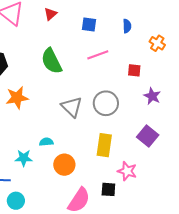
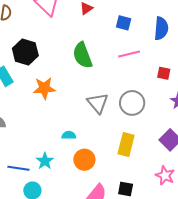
blue semicircle: (127, 26) -> (161, 28), size x1.6
cyan star: (24, 158) -> (45, 161), moved, turned 30
pink star: (127, 171) -> (165, 175), moved

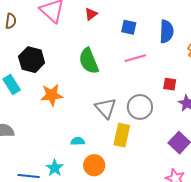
red square: (164, 73) -> (170, 84), moved
yellow rectangle: (126, 145) -> (122, 135), moved

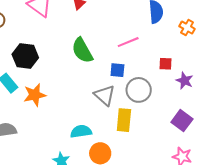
blue square: (129, 27) -> (117, 70), moved
orange star: (52, 95) -> (35, 95), moved
cyan semicircle: (78, 141) -> (81, 131), size x1.5

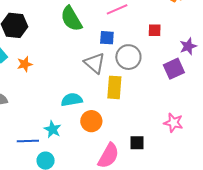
purple star: (185, 81) -> (188, 46), moved, turned 30
orange star: (35, 95) -> (25, 64), size x0.7
purple square: (182, 121) -> (174, 69), moved, turned 30

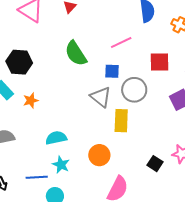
red square: (155, 30) -> (159, 62), size x1.5
cyan semicircle: (72, 100) -> (56, 138), moved
black square: (137, 143) -> (155, 164), moved, turned 35

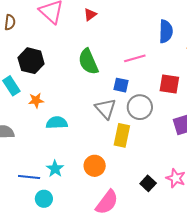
cyan semicircle: (56, 138) -> (57, 123), moved

